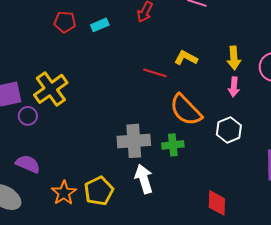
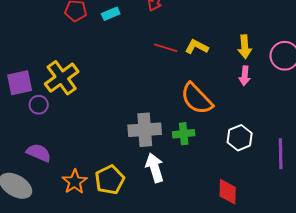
red line: (155, 73) -> (166, 48), moved
white hexagon: (229, 130) -> (240, 138), moved

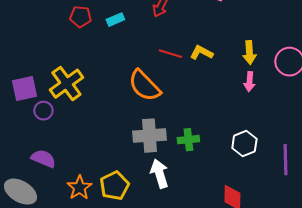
orange semicircle: (197, 99) -> (144, 86), moved

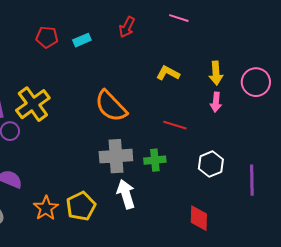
red line: (170, 54) -> (175, 125), moved

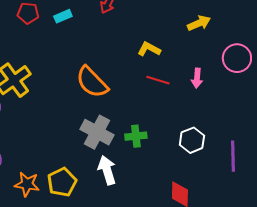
yellow arrow: (216, 73) -> (199, 23), moved, turned -110
red line: (175, 125) -> (158, 80), moved
gray cross: (116, 156) -> (97, 132), turned 32
orange star: (46, 208) -> (27, 184), turned -30

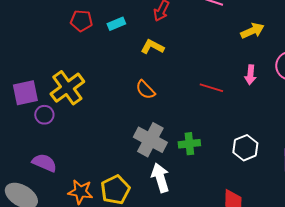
yellow L-shape: (149, 49) -> (152, 47), moved
pink arrow: (197, 78) -> (250, 75), moved
orange semicircle: (92, 82) -> (145, 90), size x0.6

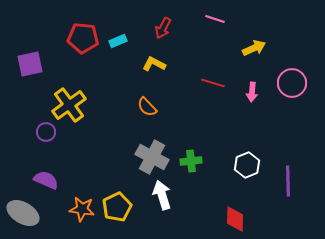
red pentagon: (81, 21) -> (83, 38), size x1.4
red line: (211, 88) -> (213, 83), moved
purple square: (25, 93) -> (30, 64), moved

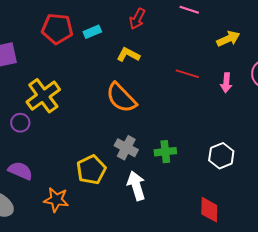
orange semicircle: (147, 107) -> (121, 98), size x1.6
gray cross: (152, 157) -> (126, 148), size x0.7
yellow pentagon: (117, 207) -> (91, 170), moved

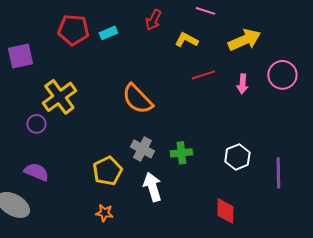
yellow arrow: (228, 39) -> (244, 40), size x1.4
yellow L-shape: (128, 55) -> (186, 40), moved
red line: (187, 74) -> (203, 75), turned -35
orange star: (56, 200) -> (104, 213), moved, size x0.7

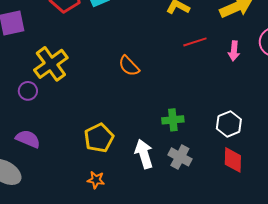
orange semicircle: (137, 99) -> (129, 66), size x0.7
gray cross: (142, 149) -> (180, 157), moved
red diamond: (225, 211) -> (233, 160), moved

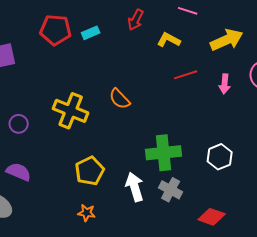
yellow cross: (51, 64) -> (71, 111), moved, turned -32
green cross: (173, 120) -> (164, 153), size x1.6
red diamond: (233, 160) -> (212, 217), moved, turned -72

